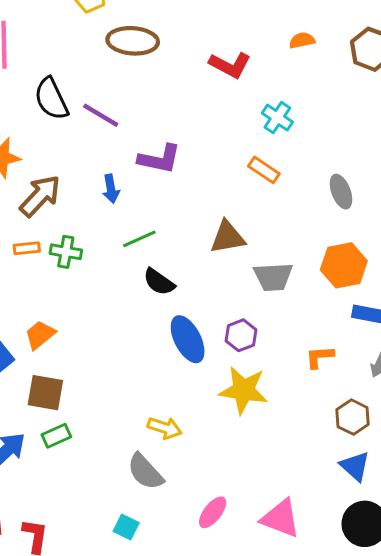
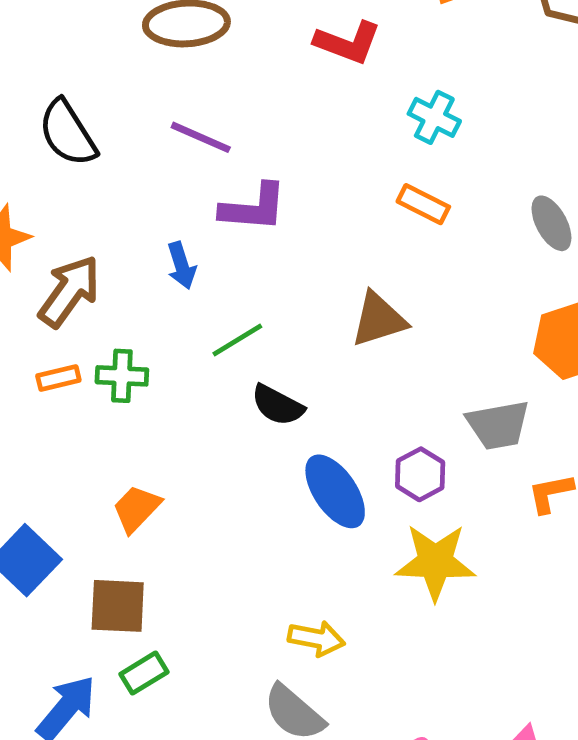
purple line: (101, 115) -> (201, 137), moved
gray trapezoid: (273, 277) -> (498, 425), moved
orange trapezoid: (40, 335) -> (137, 509), moved

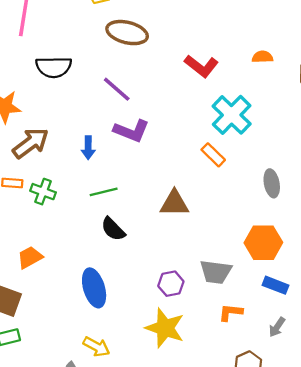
cyan cross: (434, 117) -> (232, 115), size x1.6
black semicircle: (68, 133) -> (54, 67), turned -76
blue ellipse: (335, 491) -> (94, 288), moved

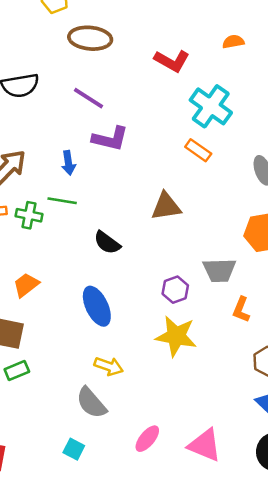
green line: (104, 192) -> (62, 201), moved, turned 32
orange L-shape: (231, 312) -> (241, 310), turned -65

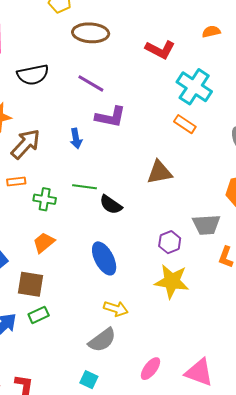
green line: (62, 201) -> (85, 187), moved
green cross: (29, 215) -> (45, 199), moved
gray semicircle: (91, 403) -> (102, 340), turned -84

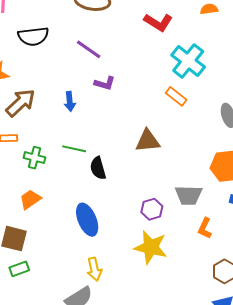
purple L-shape: (110, 117) -> (105, 83), size x0.7
black semicircle: (111, 205) -> (98, 168), turned 35
yellow arrow: (116, 309) -> (94, 269), turned 55

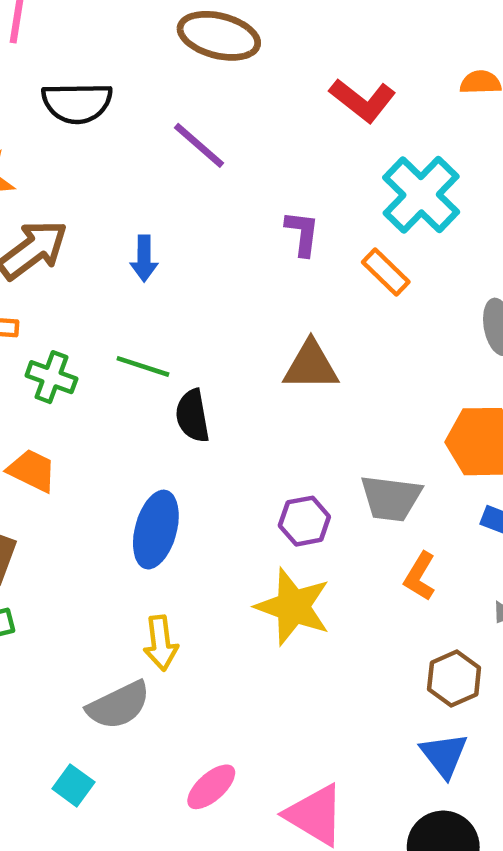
purple L-shape: (105, 83) -> (302, 233), moved, turned -105
orange trapezoid: (30, 199) -> (32, 471), turned 55
blue ellipse: (87, 220) -> (156, 530), turned 32

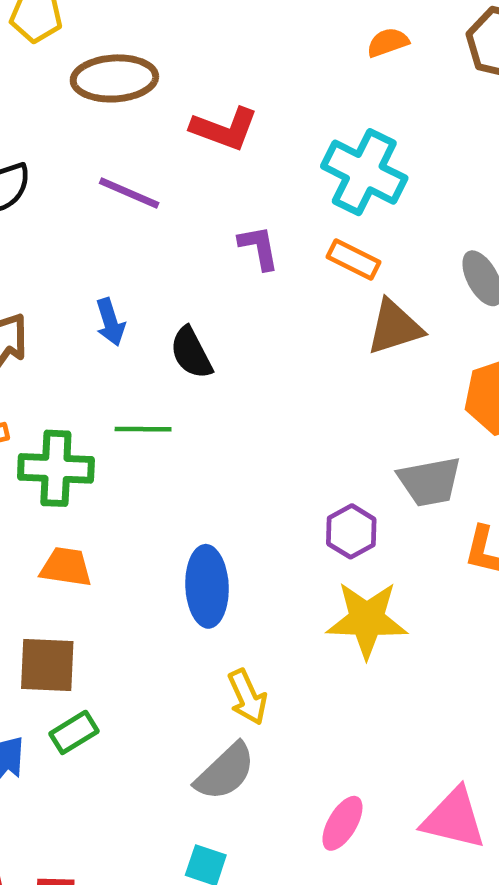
red L-shape: (363, 100) -> (224, 129), moved
brown triangle: (311, 366) -> (395, 327), moved
green cross: (51, 377) -> (56, 468), size x1.4
black semicircle: (192, 416) -> (191, 353), moved

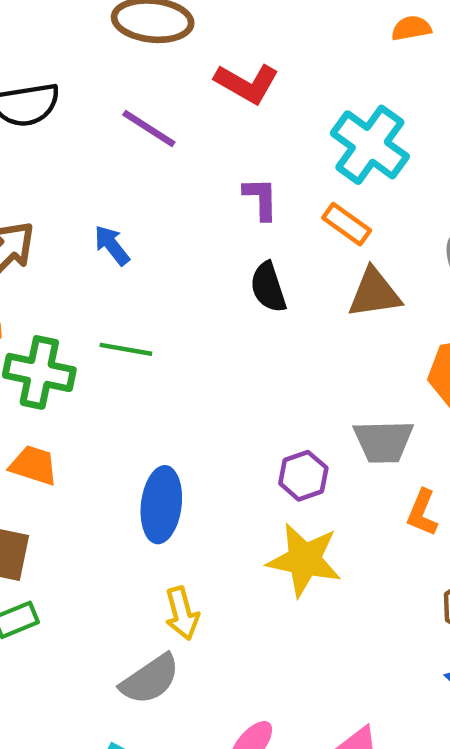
blue arrow: (110, 322) -> (112, 245), turned 150
black semicircle: (191, 353) -> (268, 287), moved

